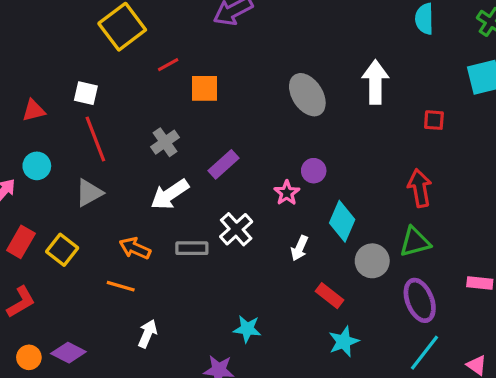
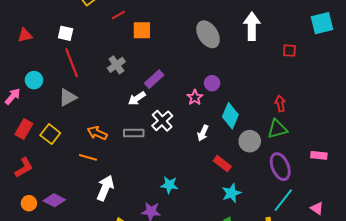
red triangle: (34, 111) -> (25, 35), moved
red arrow: (420, 188) -> (280, 104), moved, size x0.7
white arrow: (170, 194) -> (137, 98), moved, size x0.7
white arrow: (148, 334) -> (105, 188), size x1.4

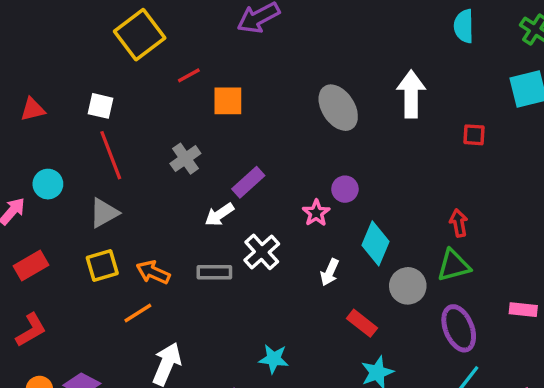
red rectangle: (24, 129) -> (31, 265), turned 30
yellow square: (50, 134) -> (102, 265), moved, turned 36
orange line: (88, 157) -> (138, 313), turned -48

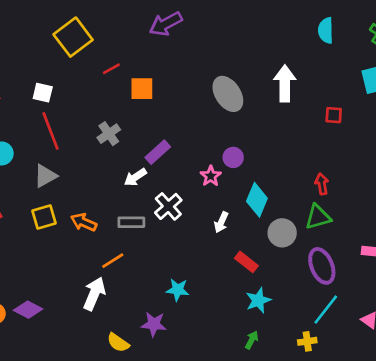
orange line: (138, 313) -> (113, 261), moved

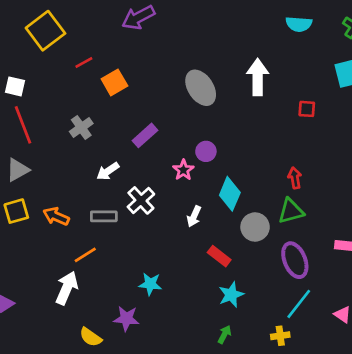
cyan semicircle: (326, 30) -> (299, 24), turned -85
orange square: (142, 89) -> (114, 82), turned -30
purple rectangle: (158, 152) -> (145, 135), moved

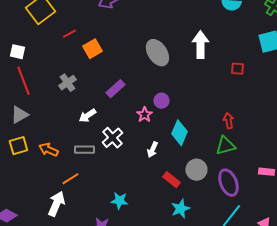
gray circle: (255, 227) -> (196, 170), moved

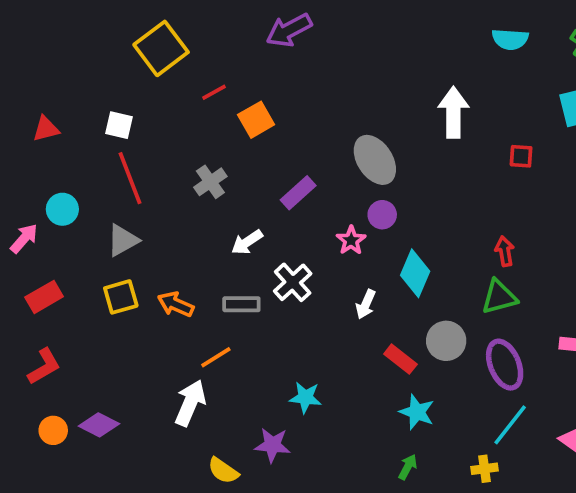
gray ellipse: (157, 53) -> (375, 160), moved
cyan star: (180, 209) -> (417, 412), turned -30

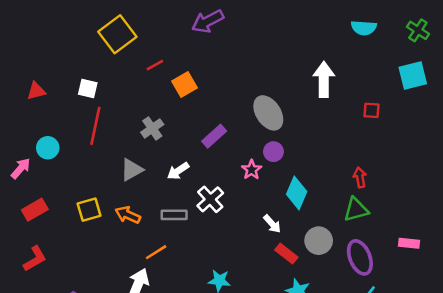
red line: (130, 178) -> (95, 126), turned 33
gray triangle: (123, 240) -> (132, 170), moved
white arrow: (366, 304) -> (272, 224), moved, turned -66

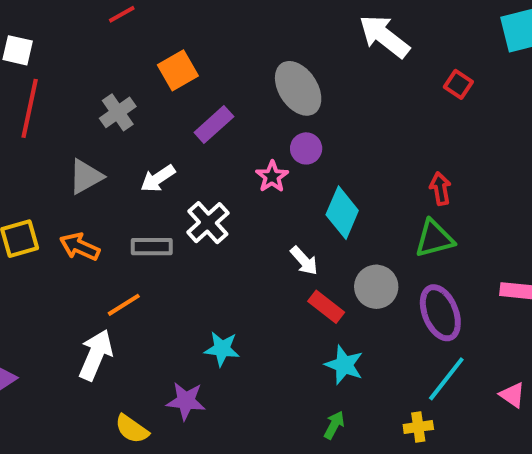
white arrow: (324, 79) -> (384, 36), turned -52
orange square: (184, 85) -> (178, 70), moved
red square: (372, 110) -> (458, 84), turned 30

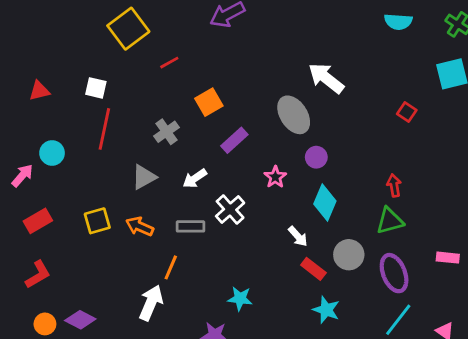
white arrow: (384, 36) -> (326, 78), moved
purple circle: (306, 148) -> (316, 157), moved
orange line: (124, 305) -> (171, 267), turned -35

